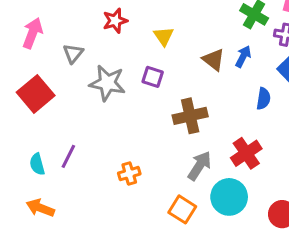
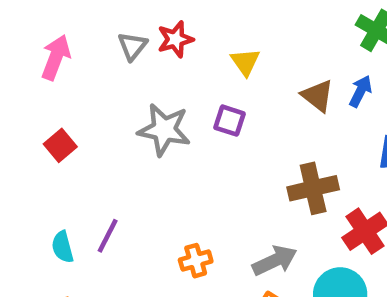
gray triangle: (73, 53) -> (132, 46), moved
red square: (36, 94) -> (60, 145), size x0.6
brown cross: (190, 116) -> (313, 188), moved
gray arrow: (199, 166) -> (275, 261), moved, turned 32

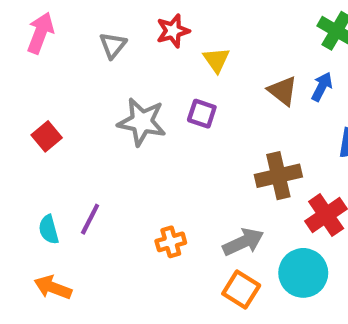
red star: (175, 39) -> (173, 31), moved
pink arrow: (56, 57) -> (40, 33), moved

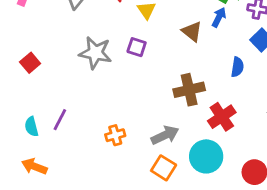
blue arrow: (322, 87) -> (219, 17), moved

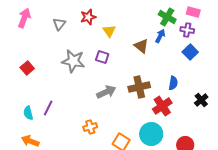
blue semicircle: (237, 67) -> (173, 83), moved
orange cross: (115, 135) -> (90, 127), moved
gray arrow: (165, 135) -> (106, 92), moved

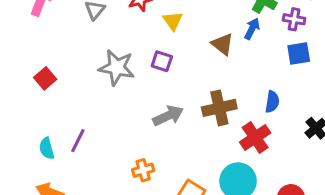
blue square: (190, 52) -> (299, 54), turned 35

